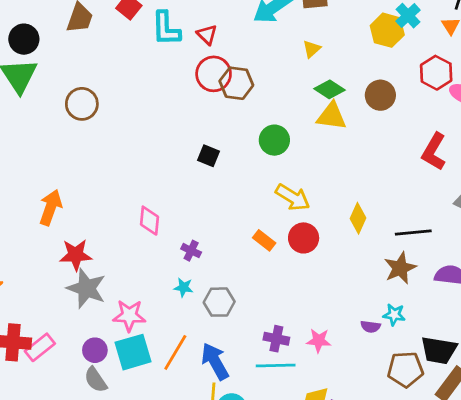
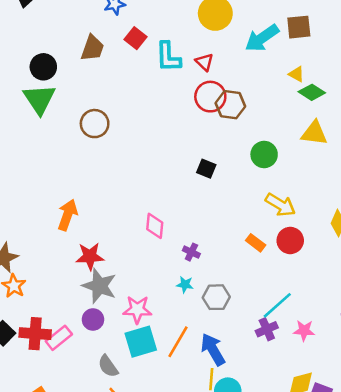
yellow triangle: (312, 49) -> (296, 74), turned -49
green diamond: (329, 89) -> (312, 92), moved
purple cross: (276, 339) -> (267, 329), turned -35
purple circle: (95, 350) -> (93, 319), moved
cyan line: (276, 365) -> (277, 305), moved, turned -40

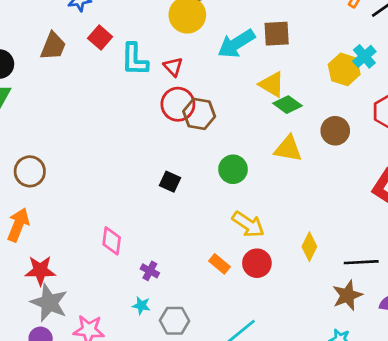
yellow triangle: (296, 74) -> (272, 84), size x1.5
brown circle: (95, 124) -> (30, 171), moved

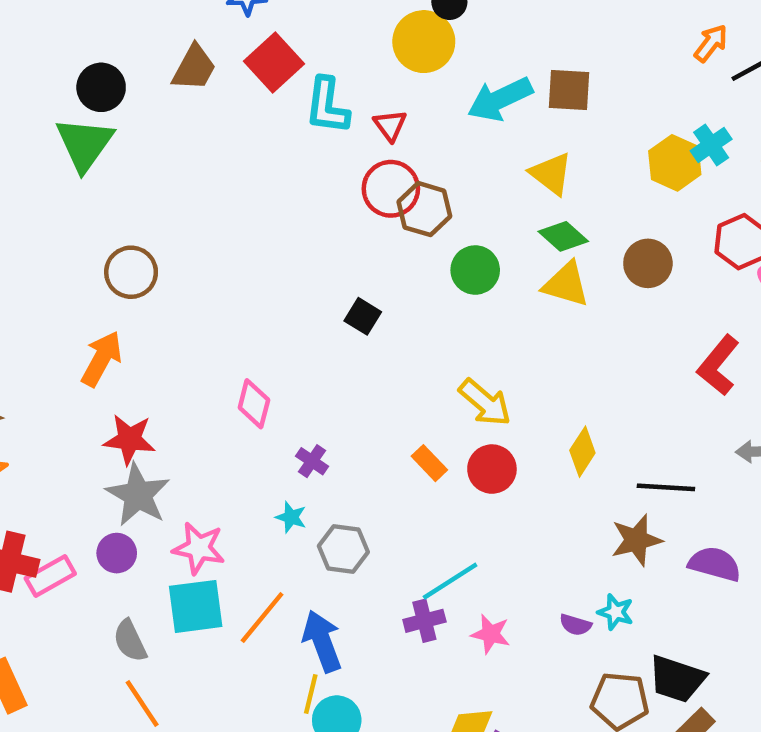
red square: (100, 38) -> (274, 63), size x1.4
green diamond: (287, 105) -> (563, 236), moved
green circle: (233, 169) -> (475, 270), moved

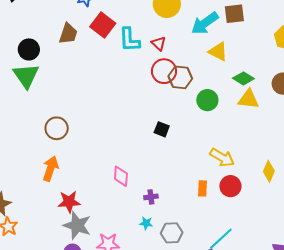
yellow triangle: (551, 174) -> (218, 52), moved
purple cross: (312, 461) -> (151, 197), turned -32
orange rectangle: (429, 463) -> (203, 188), turned 56

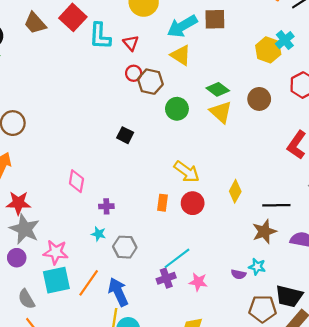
brown trapezoid: (68, 34) -> (35, 23), turned 115
yellow triangle: (218, 52) -> (181, 55), moved
red circle: (164, 71) -> (134, 73), size x0.6
yellow triangle: (248, 99) -> (221, 112), turned 30

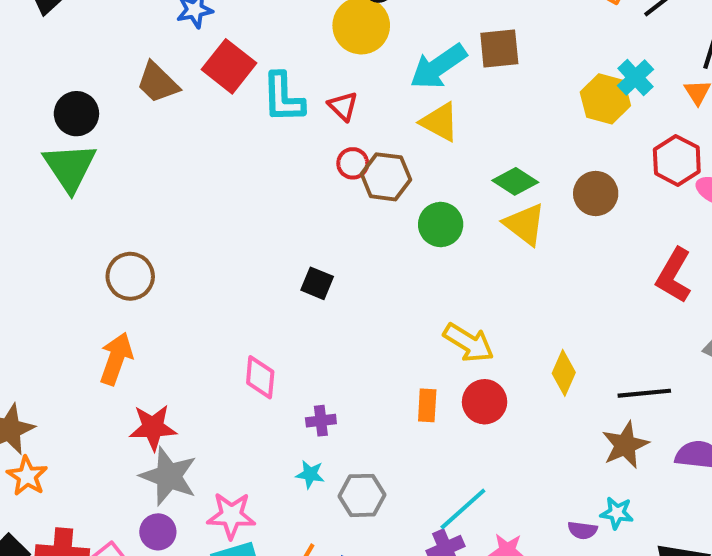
black square: (125, 135) -> (317, 283), moved

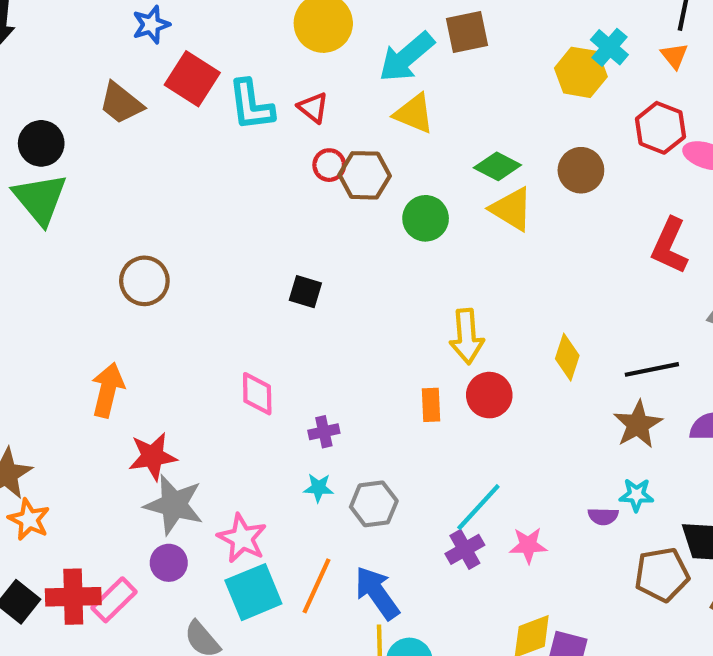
brown circle: (130, 276) -> (144, 281), moved
yellow arrow: (469, 343) -> (467, 336), turned 60
pink star: (231, 515) -> (242, 538), turned 30

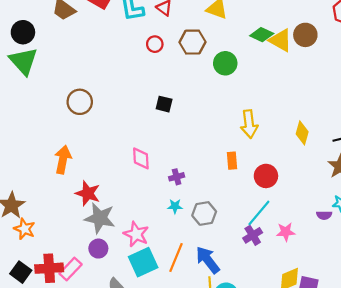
red circle: (329, 165) -> (155, 44), moved
yellow triangle: (512, 209) -> (281, 40), moved
red circle: (489, 395) -> (266, 176), moved
red star: (153, 456) -> (88, 193), turned 30

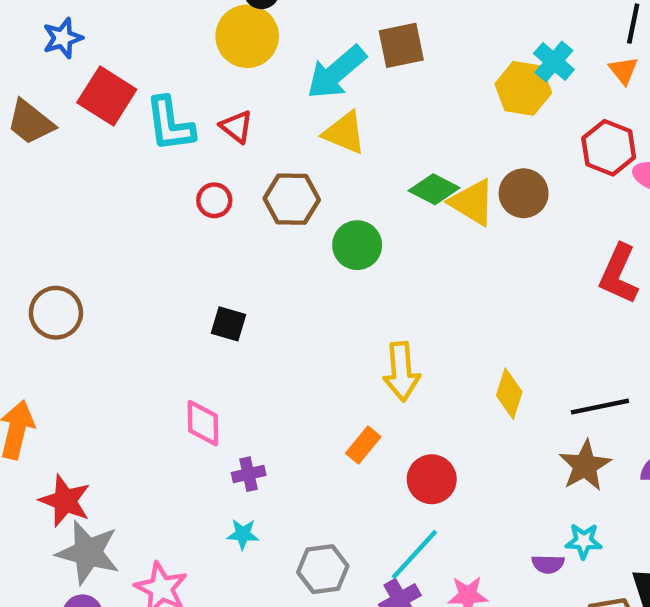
pink diamond: (141, 158) -> (203, 423), moved
orange rectangle: (232, 161) -> (363, 445), turned 42
gray hexagon: (204, 213) -> (323, 569), moved

